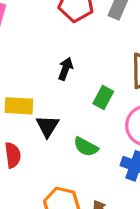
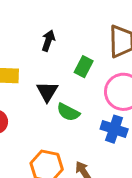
black triangle: (47, 126) -> (47, 92), moved

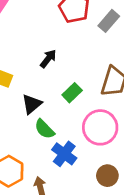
blue cross: (114, 129) -> (64, 154), moved

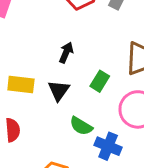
black triangle: (32, 104) -> (59, 90), moved

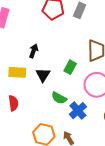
black arrow: (66, 53) -> (34, 51), moved
blue cross: (108, 146) -> (78, 111), turned 30

